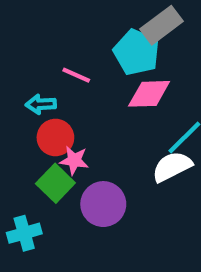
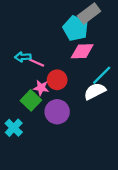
pink line: (76, 75) -> (37, 63), moved
red circle: (55, 137) -> (57, 80), moved
cyan cross: (24, 233) -> (14, 128), turned -30

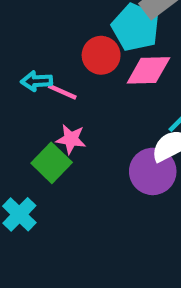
red circle: (57, 80) -> (101, 55), moved
purple circle: (57, 112) -> (153, 171), moved

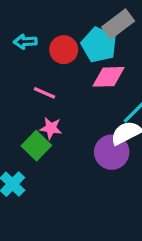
red circle: (101, 55) -> (64, 50), moved
cyan arrow: (37, 81) -> (25, 42), moved

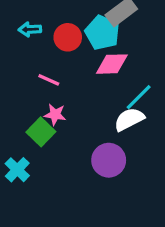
purple circle: (112, 152) -> (109, 160), moved

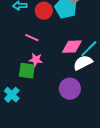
pink diamond: (112, 64) -> (72, 47), moved
green square: (41, 132) -> (27, 71), turned -36

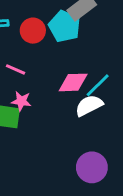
purple circle: (70, 89) -> (92, 167), moved

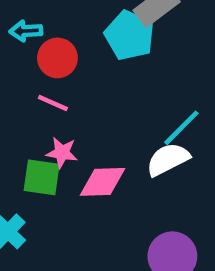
red circle: (33, 31) -> (57, 58), moved
pink diamond: (73, 82) -> (103, 182), moved

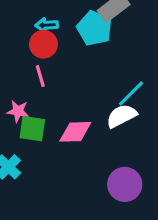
cyan arrow: (26, 31) -> (47, 25), moved
pink line: (53, 103) -> (40, 76), turned 50
pink star: (62, 153) -> (18, 111), moved

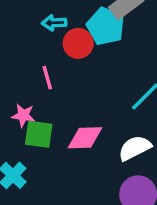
red circle: (43, 44) -> (78, 43), moved
white semicircle: (122, 116) -> (135, 148), moved

